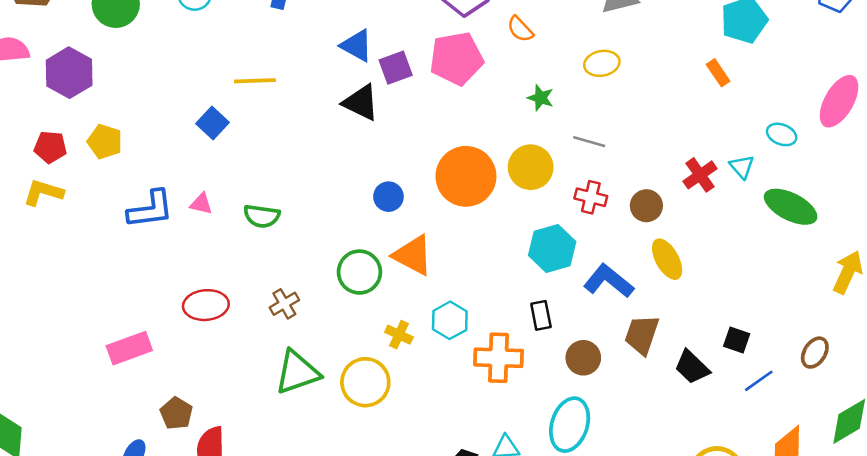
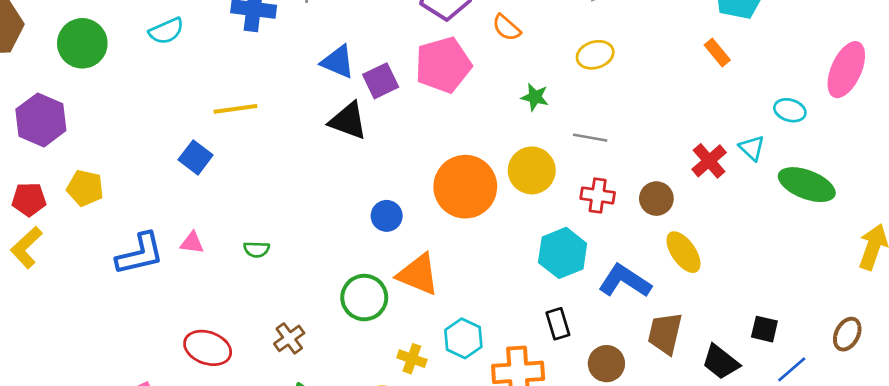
yellow L-shape: (43, 192) -> (26, 247), turned -54
green semicircle: (262, 216) -> (257, 249), size x0.7
red ellipse: (206, 305) -> (208, 348), turned 30

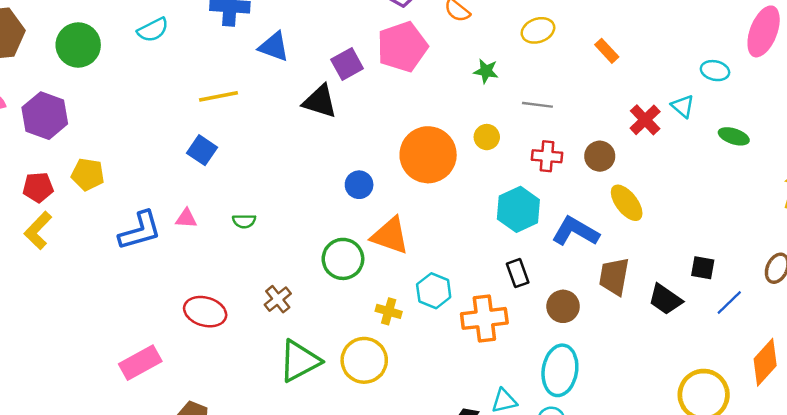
orange rectangle: (717, 53) -> (607, 51), moved
blue triangle: (338, 62) -> (274, 47), moved
blue square: (196, 157) -> (202, 150), moved
yellow circle: (532, 170) -> (487, 137), size x0.6
green ellipse: (807, 185) -> (734, 136), size x0.6

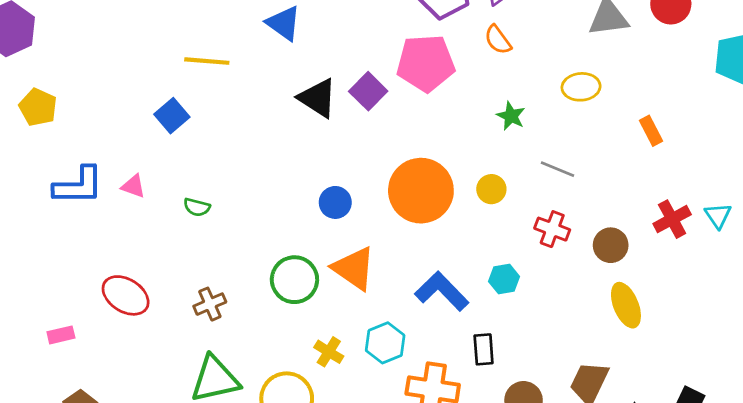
purple square: (347, 64) -> (368, 91), moved, turned -32
cyan hexagon: (518, 209) -> (504, 279), size x0.6
blue L-shape: (575, 231) -> (442, 291), moved
pink rectangle: (140, 363) -> (61, 335), moved, size x0.6

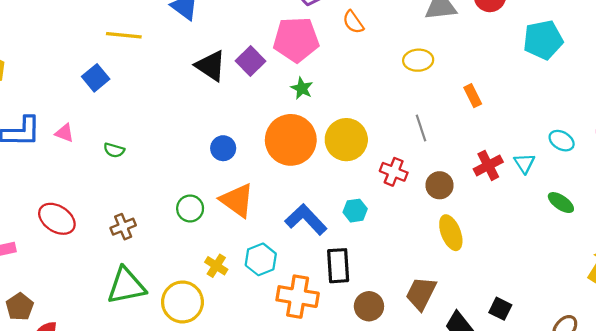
green star: (511, 116) -> (302, 88), moved
gray line: (558, 169) -> (421, 128), moved, turned 48
yellow circle: (491, 189) -> (346, 140), size x1.8
green circle: (294, 280) -> (190, 208), size x0.7
black rectangle: (484, 349) -> (338, 266), size x1.4

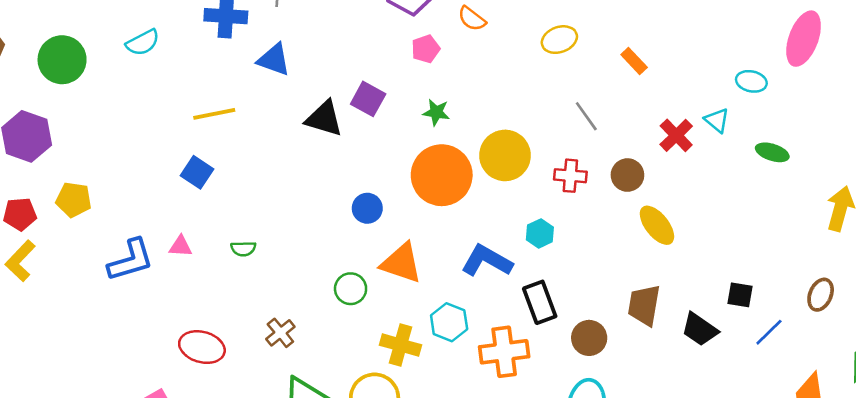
pink pentagon: (296, 40) -> (426, 49), moved, size x0.5
yellow cross: (216, 266) -> (400, 345), size x1.4

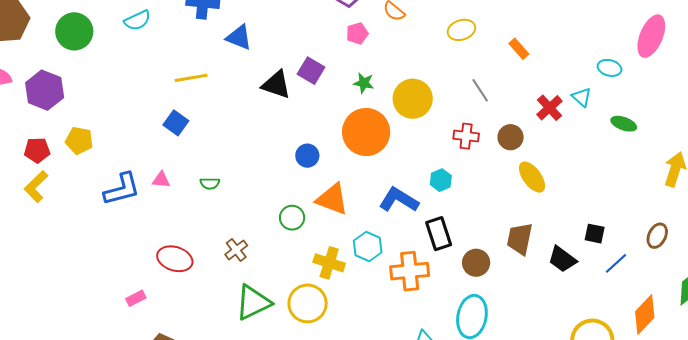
yellow circle: (505, 155) -> (413, 99), moved

